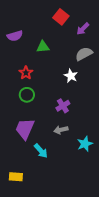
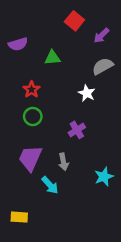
gray arrow: (61, 130) -> (63, 162), moved, turned -88

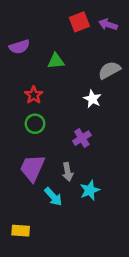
red square: (74, 21) -> (79, 22), turned 30
purple arrow: (101, 36) -> (108, 25), moved, turned 63
cyan star: (104, 177) -> (90, 190), moved

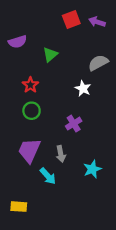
green triangle: (56, 61) -> (50, 55), turned -35
cyan star: (90, 190) -> (92, 169), moved

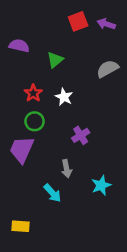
purple semicircle: (18, 42) -> (19, 46), turned -150
white star: (83, 88) -> (64, 97), moved
purple trapezoid: (29, 150) -> (22, 149), moved

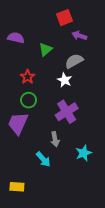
purple arrow: (106, 24) -> (79, 36), moved
gray semicircle: (108, 69) -> (74, 61), moved
white star: (64, 97) -> (65, 80), moved
purple cross: (81, 135) -> (67, 112), size x1.5

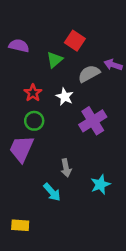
red square: (65, 18) -> (75, 41), moved, turned -35
purple arrow: (79, 36) -> (113, 65), moved
white star: (65, 80) -> (65, 97), moved
purple cross: (67, 112) -> (93, 121), moved

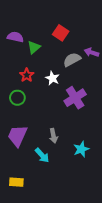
green triangle: (55, 60) -> (34, 47), moved
green circle: (34, 121) -> (17, 98), moved
purple trapezoid: (21, 149) -> (17, 136), moved

